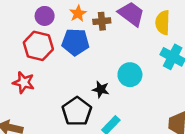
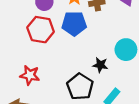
red star: (24, 82) -> (30, 75), moved

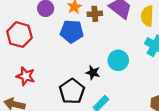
red hexagon: (41, 30) -> (19, 35), moved

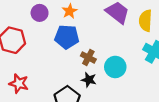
brown cross: (95, 14) -> (88, 58), moved, turned 32

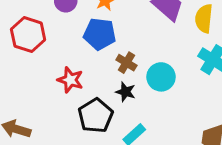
red star: (19, 83) -> (70, 80), moved

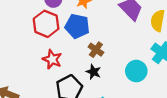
red hexagon: (28, 35) -> (46, 24), moved
cyan circle: (161, 77) -> (136, 71), moved

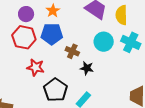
cyan circle: (136, 71) -> (104, 42), moved
black star: (93, 72) -> (87, 68), moved

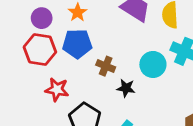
cyan circle: (104, 42) -> (153, 64), moved

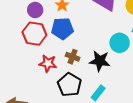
brown cross: (106, 66) -> (73, 57), moved
black star: (126, 88) -> (100, 61), size x1.5

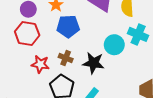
blue pentagon: (62, 29) -> (68, 26), moved

